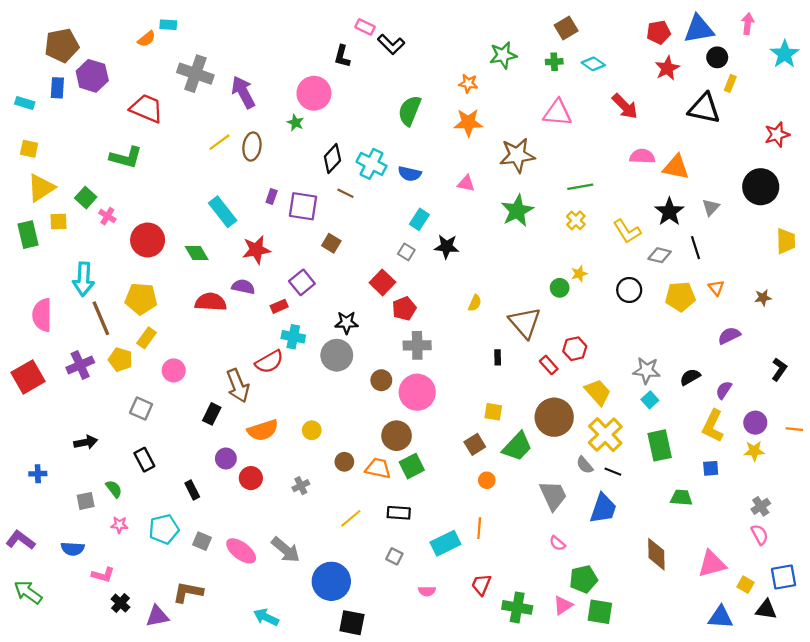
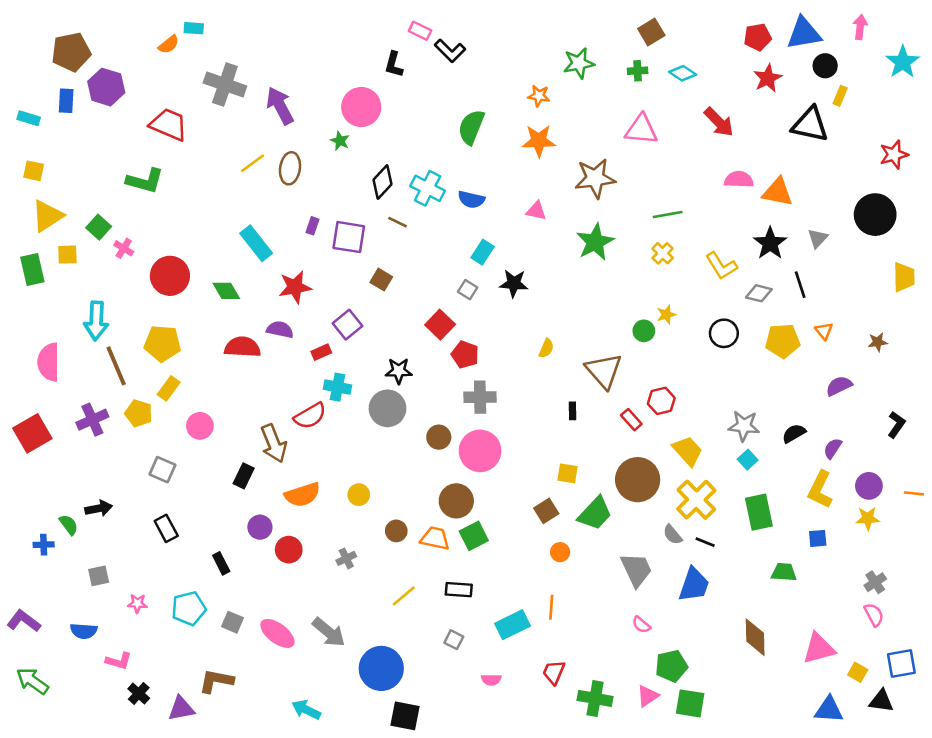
red pentagon: (404, 308) -> (465, 355), turned -30
green semicircle: (114, 489) -> (69, 525), moved

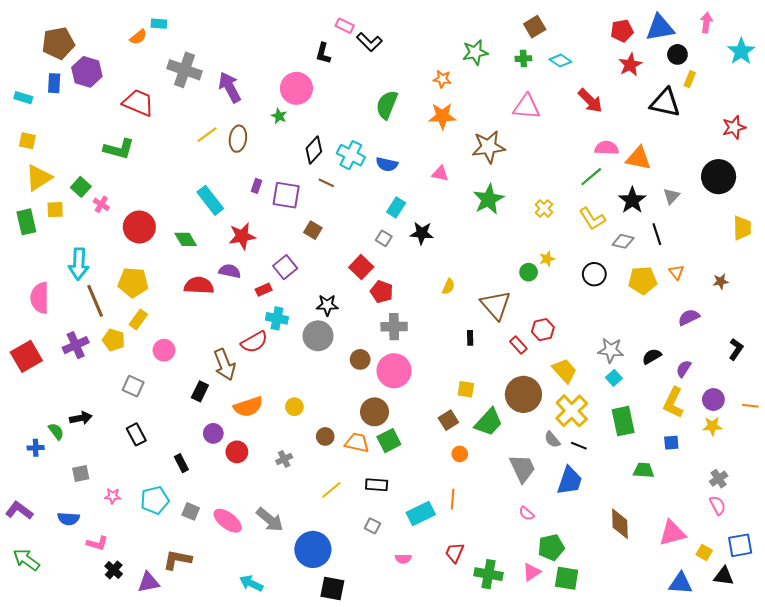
green line: (668, 215) -> (591, 177), moved, turned -30

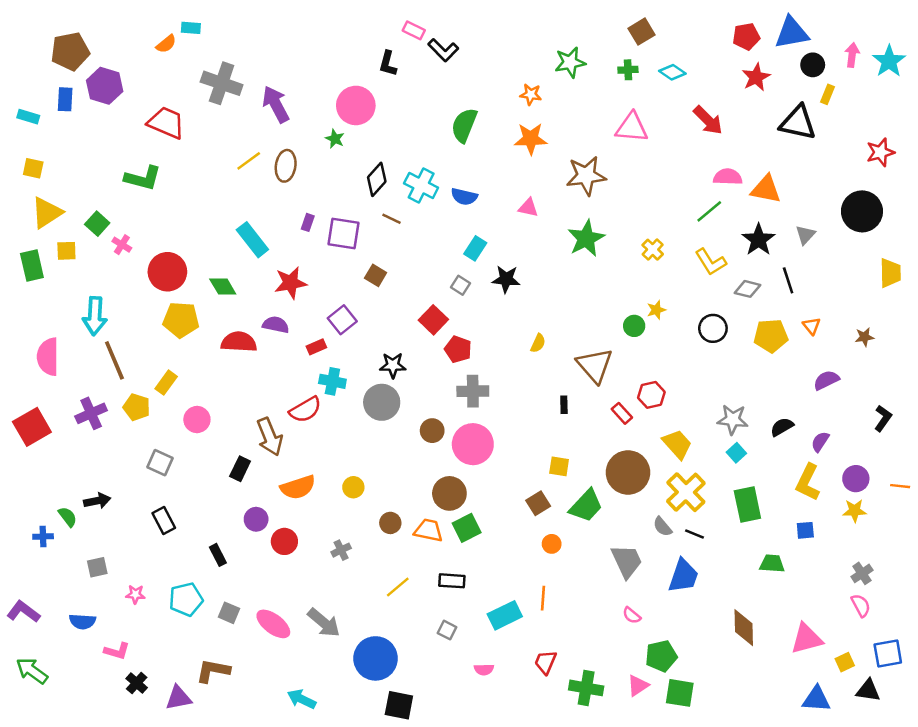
pink arrow: (706, 23) -> (852, 55), moved
yellow pentagon: (133, 282) -> (181, 320), moved
yellow square: (704, 553) -> (845, 662), turned 35

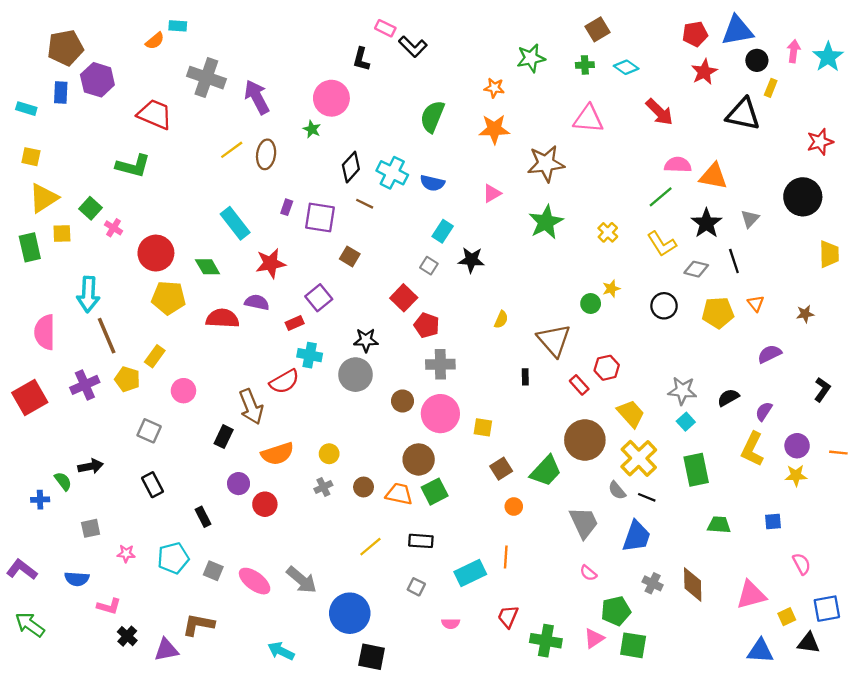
pink triangle: (528, 208) -> (492, 193), turned -42
yellow square: (559, 466) -> (483, 427), moved
blue square: (805, 530) -> (773, 521), moved
gray cross: (341, 550) -> (323, 487), moved
gray cross: (862, 573) -> (653, 583), moved, turned -30

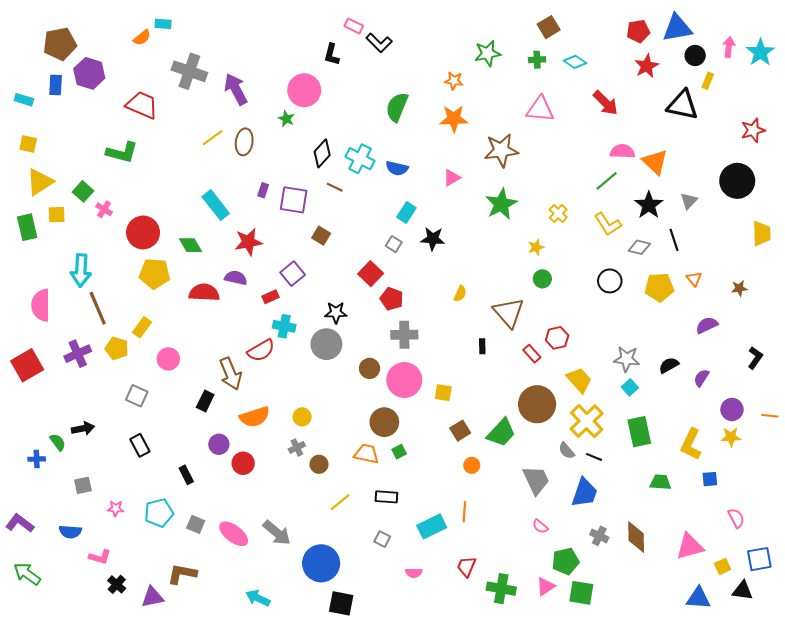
orange triangle: (713, 176) -> (655, 162), turned 32
yellow star: (611, 289) -> (536, 247), moved
yellow L-shape: (752, 449) -> (691, 444), moved
brown circle: (364, 487) -> (319, 464), moved
green square: (435, 492) -> (399, 452), size x0.6

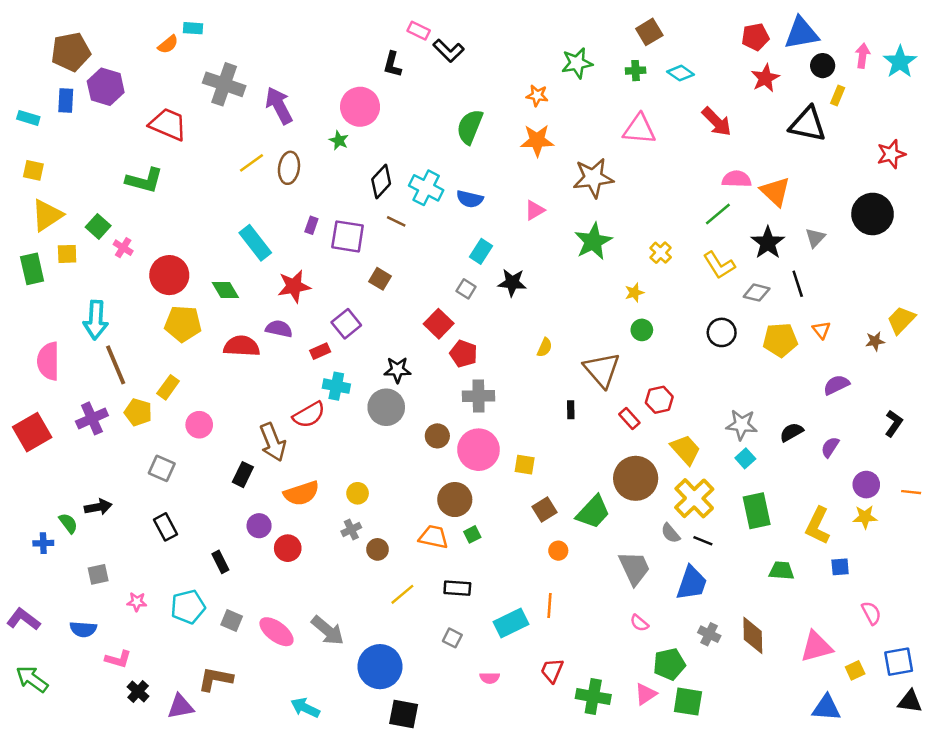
yellow trapezoid: (761, 234) -> (901, 320), moved, turned -135
black triangle: (743, 591) -> (910, 702), moved

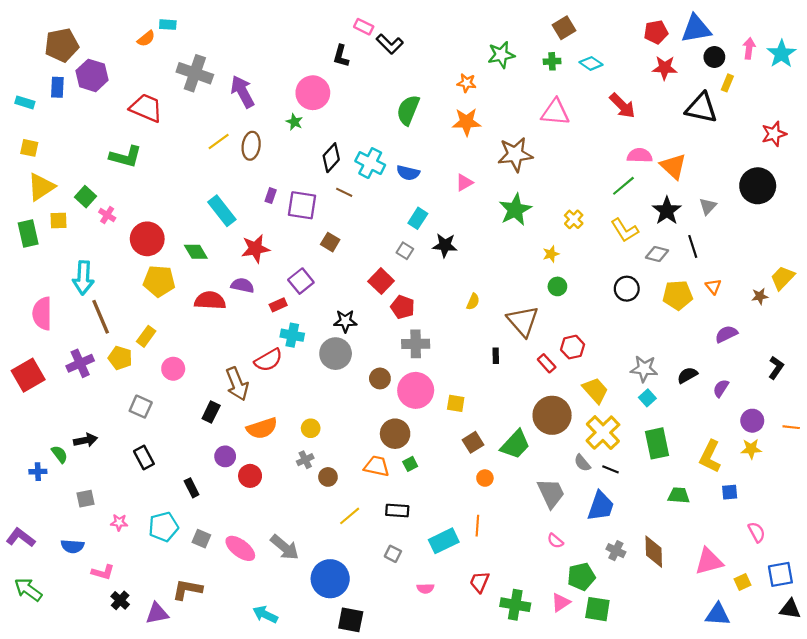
red star: (765, 78) -> (665, 68), turned 30

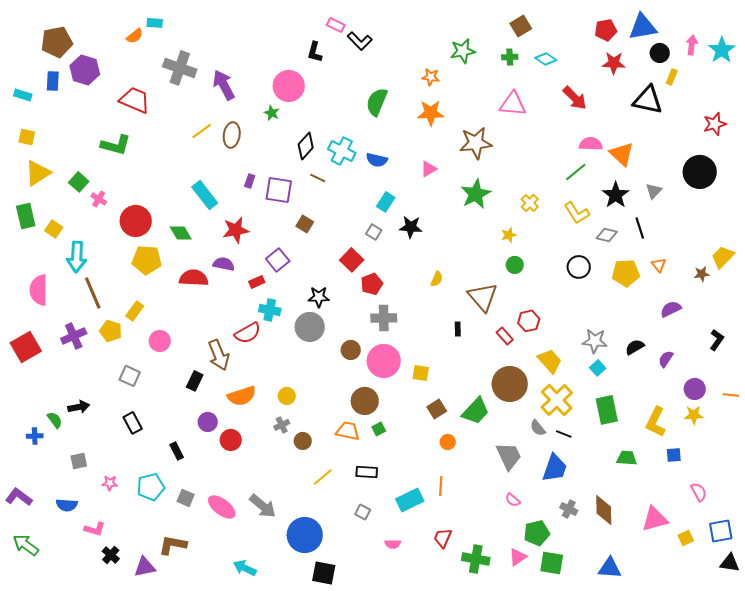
yellow square: (58, 220) -> (54, 229), moved, turned 36
red pentagon: (403, 307) -> (372, 284), turned 30
blue triangle: (718, 614) -> (610, 568), moved

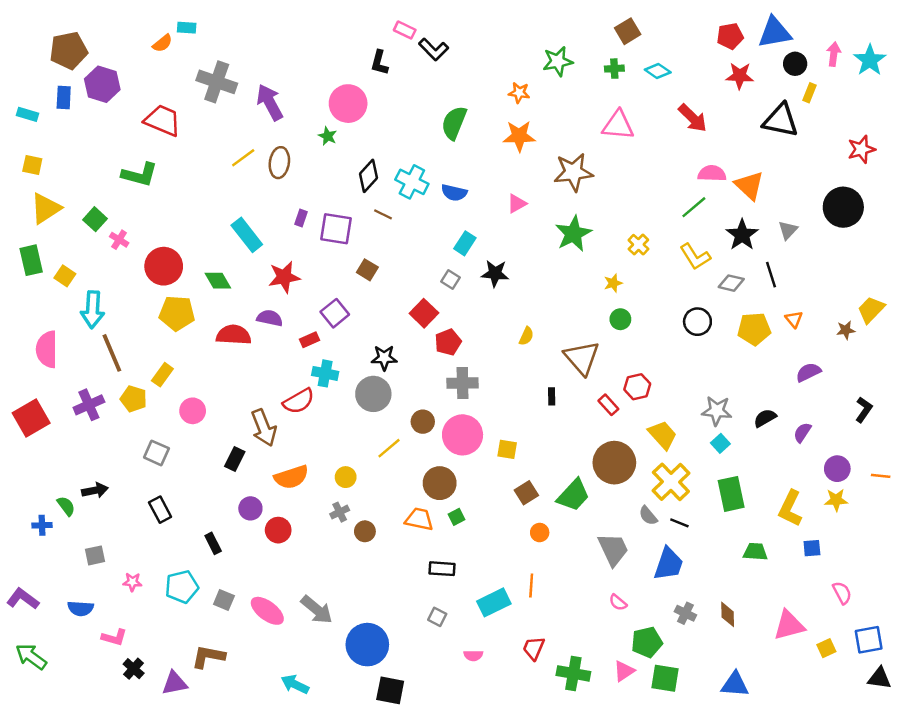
yellow line: (323, 477) -> (389, 448), moved
brown diamond: (604, 510) -> (728, 614), size x0.7

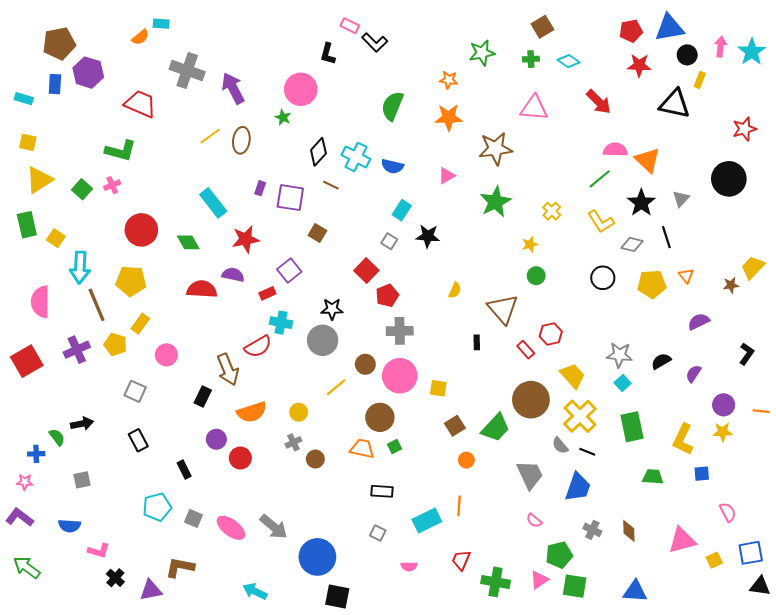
pink cross: (119, 240) -> (112, 185), moved, turned 35
yellow pentagon: (177, 313) -> (131, 281), moved
pink star: (132, 582) -> (25, 482), moved

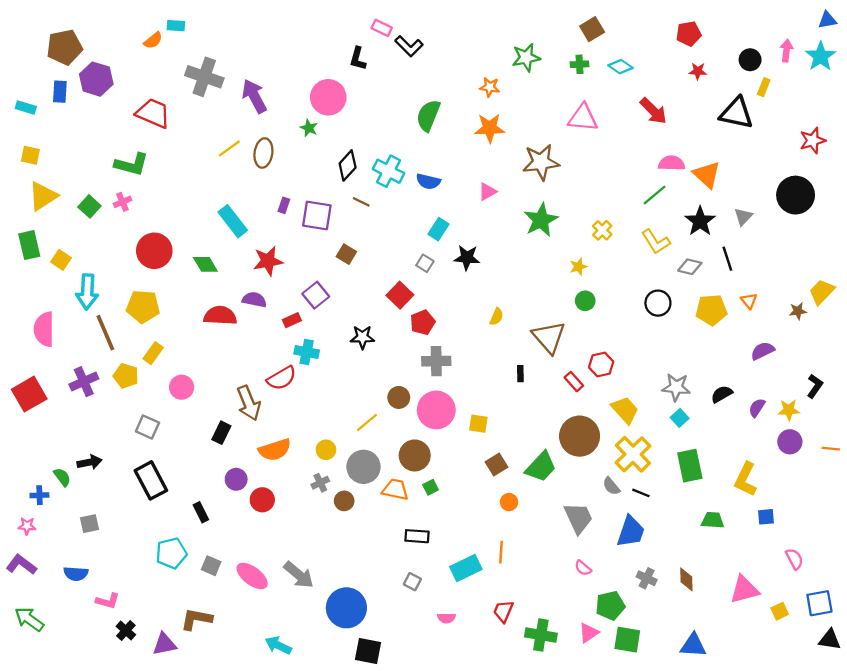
blue triangle: (669, 28) -> (827, 20), moved, size x0.6
red star: (639, 65) -> (698, 71), size x0.7
gray circle: (323, 340) -> (363, 467), moved
yellow star: (723, 432) -> (789, 410), moved
black rectangle: (138, 440) -> (151, 480), size x1.5

